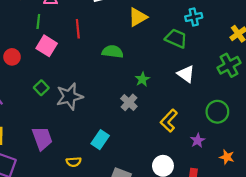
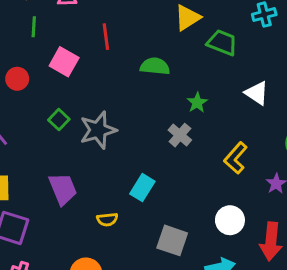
green line: (38, 21) -> (34, 27), moved
green trapezoid: (176, 38) -> (222, 43), moved

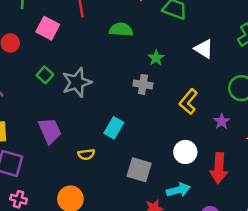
gray cross: (180, 135) -> (143, 84), turned -30

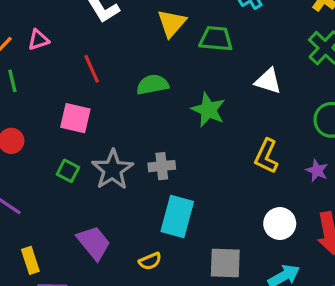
pink square: (48, 28) -> (75, 118), moved
green star: (156, 58) -> (208, 110), size x1.5
gray cross: (143, 84) -> (162, 166), moved
cyan rectangle: (114, 128) -> (177, 217), size x1.4

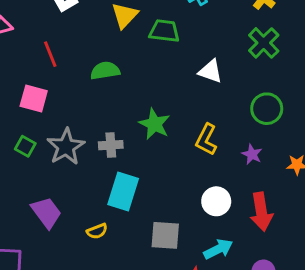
green star: (208, 110) -> (155, 124), moved

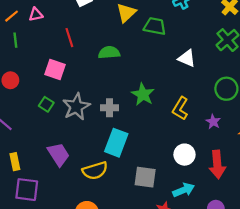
yellow semicircle: (97, 231) -> (95, 171), size x1.6

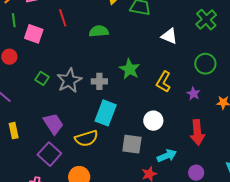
pink square: (55, 69) -> (34, 34), moved
white circle: (184, 155) -> (153, 121), moved
purple square: (27, 190) -> (49, 154), moved, turned 35

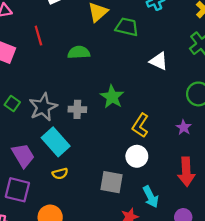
yellow L-shape: (164, 82) -> (140, 125), moved
cyan rectangle: (106, 113) -> (56, 142), moved, turned -65
yellow semicircle: (86, 138) -> (60, 174), size x0.6
purple square: (49, 154) -> (17, 190), turned -30
cyan arrow: (167, 156) -> (151, 197), turned 84

